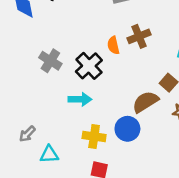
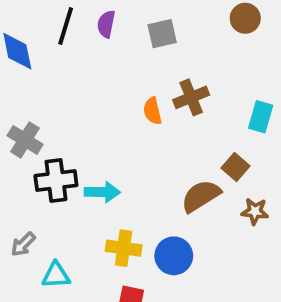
gray cross: (50, 61) -> (25, 140), moved
black cross: (89, 66) -> (56, 180), moved, turned 36
blue circle: (127, 129) -> (174, 256), moved

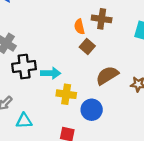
brown cross: (191, 97) -> (102, 19), turned 30
brown square: (236, 167) -> (87, 47), moved
yellow cross: (124, 248) -> (66, 94), moved

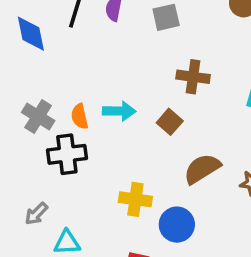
orange semicircle: (79, 27) -> (80, 116), moved
cyan arrow: (51, 73) -> (119, 111), moved

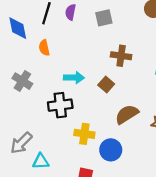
orange semicircle: (80, 116) -> (44, 48), moved
black cross: (67, 154) -> (60, 105), moved
gray arrow: (36, 214) -> (21, 143), size x1.5

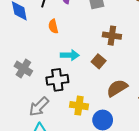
orange semicircle: (44, 48) -> (53, 26), moved
gray cross: (22, 81) -> (23, 69), moved
gray arrow: (21, 143) -> (39, 107), moved

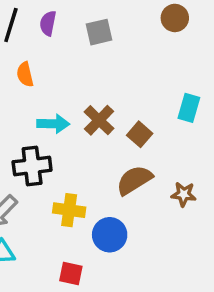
brown cross: (112, 36) -> (99, 120), moved, turned 36
brown square: (99, 61) -> (140, 134), moved

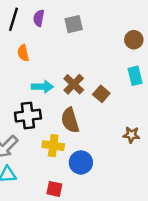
brown circle: (175, 18) -> (134, 40), moved
cyan rectangle: (189, 108) -> (135, 76), turned -30
brown semicircle: (134, 180) -> (70, 120), moved, turned -75

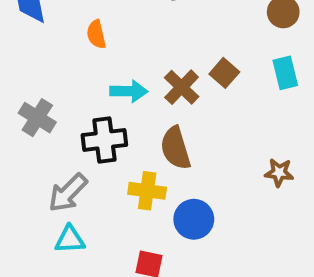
brown square: (101, 94) -> (224, 73), moved

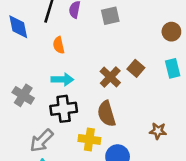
cyan arrow: (129, 91) -> (62, 79), moved
brown star: (279, 172) -> (158, 131), moved

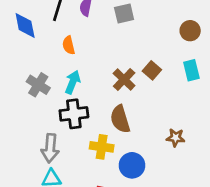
cyan arrow: (62, 79) -> (73, 82), turned -70
gray cross: (23, 95) -> (38, 85), moved
gray arrow: (42, 141) -> (50, 148), turned -40

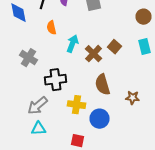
cyan arrow: (73, 82) -> (72, 44), moved
brown semicircle: (120, 119) -> (102, 85), moved
gray arrow: (50, 148) -> (38, 106), turned 45

